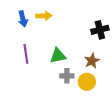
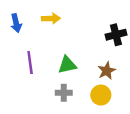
blue arrow: (23, 19) -> (16, 23), moved
gray cross: (67, 76) -> (64, 93), moved

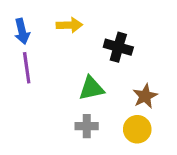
black cross: (116, 35) -> (118, 47), moved, turned 30
purple line: (30, 63) -> (27, 68), moved

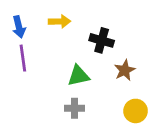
brown star: (145, 96) -> (125, 70), moved
yellow circle: (137, 129) -> (136, 111), moved

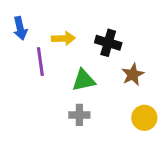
yellow arrow: (60, 21) -> (63, 38), moved
purple line: (23, 58) -> (40, 62), moved

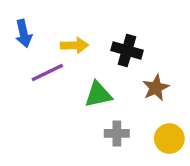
purple line: (40, 62) -> (47, 72), turned 72
gray cross: (79, 115) -> (117, 133), moved

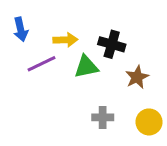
green triangle: (98, 94) -> (86, 67), moved

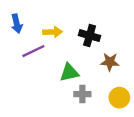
green triangle: (86, 67) -> (69, 73), moved
brown star: (137, 77) -> (110, 62), turned 30

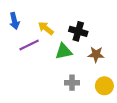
yellow arrow: (53, 32) -> (46, 28), turned -140
green triangle: (69, 73) -> (64, 51), moved

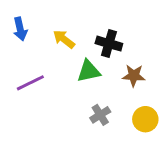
purple line: (29, 45) -> (30, 83), moved
gray cross: (72, 83) -> (100, 115), turned -32

